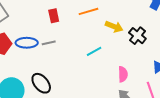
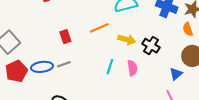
cyan line: (94, 51) -> (110, 67), turned -35
pink semicircle: (123, 74) -> (132, 68), moved

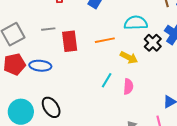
red rectangle: (65, 37) -> (70, 41), size x1.5
black cross: (151, 46) -> (153, 43), moved
gray line: (64, 64) -> (48, 29), moved

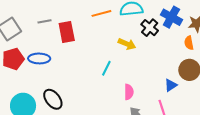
orange line: (105, 40) -> (101, 13), moved
pink semicircle: (128, 86) -> (129, 92), moved

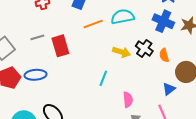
black cross: (150, 28) -> (144, 48), moved
orange semicircle: (189, 43) -> (164, 55), moved

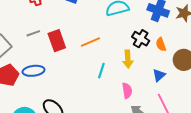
orange line: (93, 24) -> (91, 42), moved
yellow arrow: (121, 52) -> (128, 59), moved, turned 72
blue triangle: (169, 89) -> (159, 75), moved

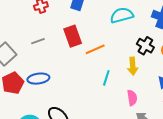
red rectangle: (57, 41) -> (73, 36), moved

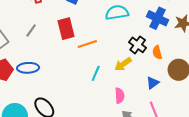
gray line: (38, 41) -> (31, 30), turned -40
yellow arrow: (133, 66) -> (123, 64), turned 54

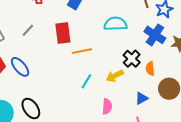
blue ellipse: (28, 68) -> (20, 67), turned 45

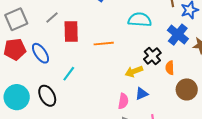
red rectangle: (63, 33) -> (71, 32), moved
cyan line: (86, 81) -> (69, 74), moved
blue triangle: (142, 98) -> (142, 94), moved

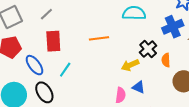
red rectangle: (71, 32) -> (53, 41), moved
blue cross: (178, 35) -> (173, 27), turned 30
blue ellipse: (40, 53) -> (34, 65), moved
blue triangle: (142, 94) -> (139, 87), turned 48

